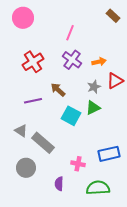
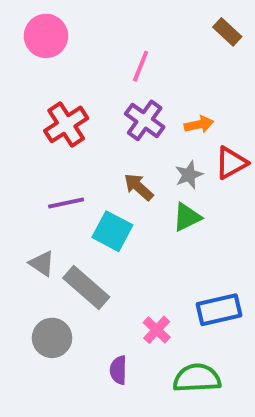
brown arrow: (58, 90) -> (139, 187), moved
cyan square: (71, 116) -> (112, 231), moved
pink cross: (78, 164) -> (157, 330), turned 32

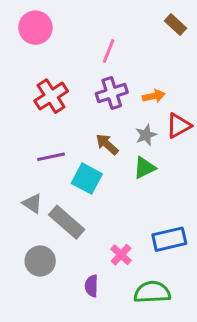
purple cross: (145, 120) -> (112, 93), turned 36

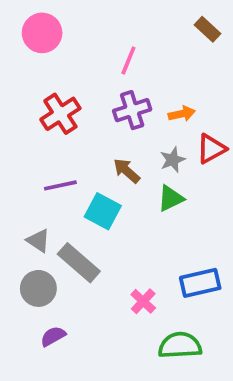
gray circle: (40, 261) -> (38, 288), moved
purple semicircle: (91, 286) -> (53, 336), moved, turned 60

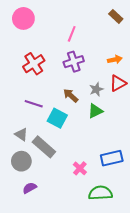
orange arrow: (182, 114) -> (115, 60), moved
purple line: (60, 185) -> (34, 104), turned 30

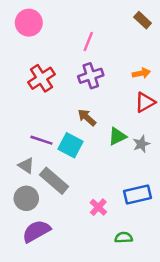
gray star: (96, 89) -> (141, 144), moved
purple line: (34, 104) -> (41, 140), moved
purple semicircle: (30, 188) -> (36, 231), size x1.6
green semicircle: (100, 193) -> (124, 238), size x0.6

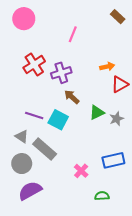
orange arrow: (141, 73) -> (107, 67), moved
purple cross: (91, 76) -> (61, 73), moved

